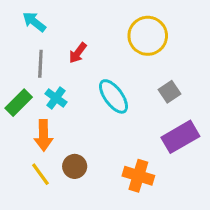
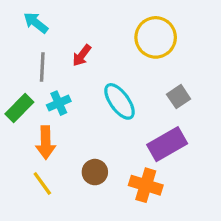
cyan cross: (56, 98) -> (59, 103), turned 30
purple rectangle: (180, 137) -> (167, 144), moved
brown circle: (75, 166) -> (95, 172), moved

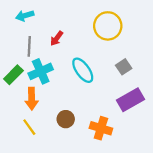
cyan arrow: (36, 23) -> (25, 16), turned -54
cyan cross: (59, 103) -> (41, 71), size x1.5
purple rectangle: (167, 144) -> (130, 100), moved

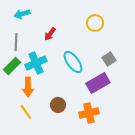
yellow circle: (108, 26) -> (95, 23), size x0.7
gray line: (29, 46) -> (16, 42), moved
purple rectangle: (130, 100) -> (98, 83), moved
orange cross: (101, 128) -> (89, 113), turned -30

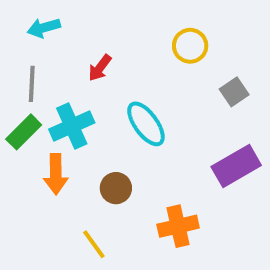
gray square: (109, 59) -> (234, 92), moved
purple rectangle: (98, 83) -> (236, 166), moved
brown circle: (58, 105) -> (116, 188), moved
yellow line: (26, 112) -> (94, 244), moved

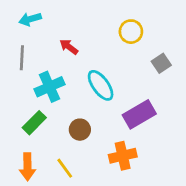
red arrow: (100, 68) -> (69, 47), turned 90
green rectangle: (24, 132) -> (34, 123), moved
purple rectangle: (236, 166) -> (139, 114), moved
orange arrow: (56, 174) -> (27, 167), moved

